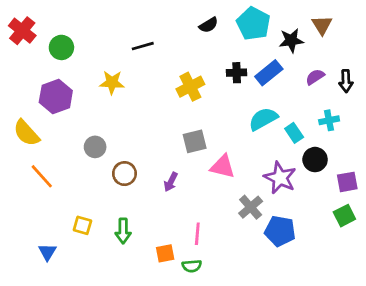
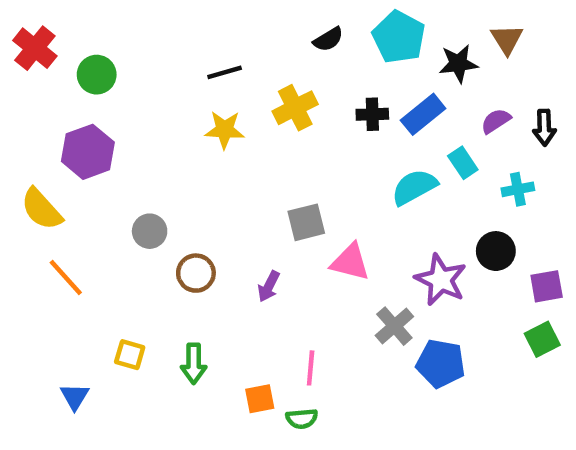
yellow star: (112, 82) -> (225, 130), moved
yellow cross: (190, 87) -> (295, 108), moved
cyan rectangle: (294, 133) -> (463, 163), moved

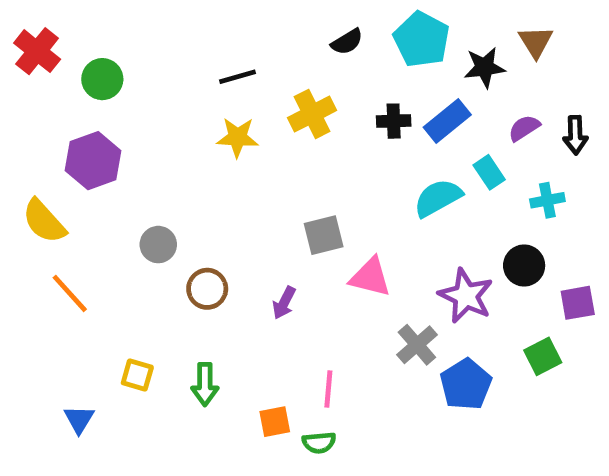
green square: (542, 339) -> (543, 356), moved
blue pentagon: (441, 363) -> (466, 384), turned 30

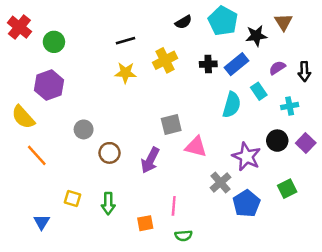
cyan semicircle: (438, 198) -> (232, 105), turned 135
purple arrow: (284, 303) -> (150, 160), size x1.5
purple square: (578, 303) -> (306, 143), moved, turned -36
green semicircle: (319, 443) -> (184, 236), moved

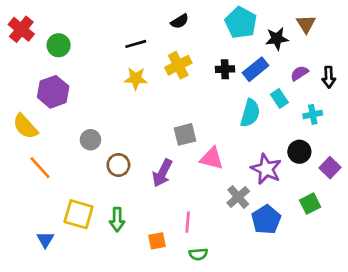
black semicircle: (184, 22) -> (180, 21), moved
purple square: (306, 143) -> (330, 168), moved
yellow square: (72, 199) -> (79, 214), size x1.6

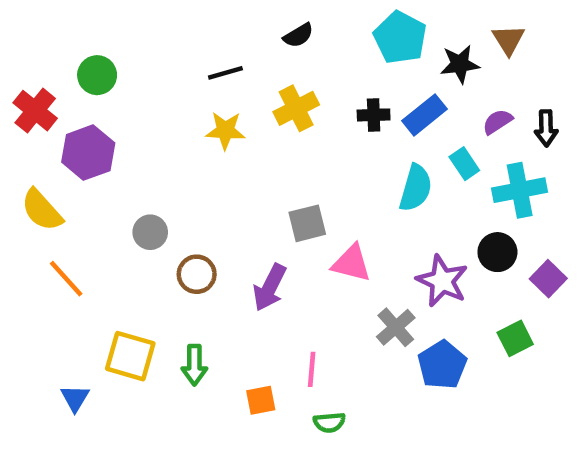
red cross: (21, 29) -> (35, 111), moved
cyan cross: (313, 114) -> (520, 190), size x1.6

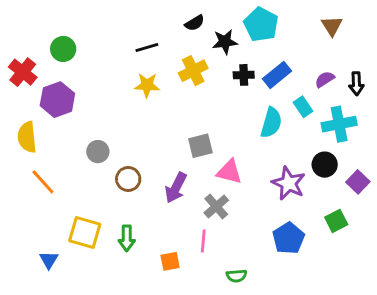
black star: (460, 64) -> (225, 42), moved
yellow semicircle: (42, 210) -> (27, 137), turned 36
gray cross: (396, 327) -> (216, 206), moved
green semicircle: (329, 422) -> (237, 276), moved

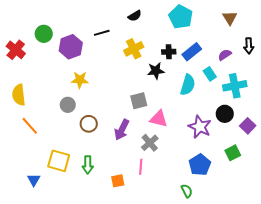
black star: (225, 42) -> (156, 71), moved
black arrow: (356, 84) -> (249, 46), moved
yellow star: (147, 85) -> (80, 80), moved
purple hexagon: (57, 100) -> (71, 47), moved
green semicircle: (237, 276) -> (187, 191), moved, turned -112

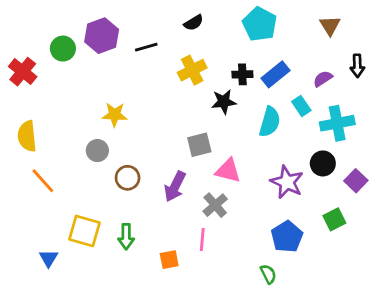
purple hexagon: (71, 47) -> (102, 36), moved

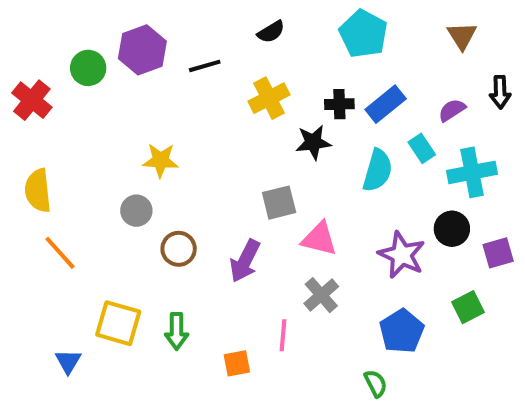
purple square: (356, 181) -> (498, 253), turned 30
gray cross: (215, 205) -> (321, 295), moved

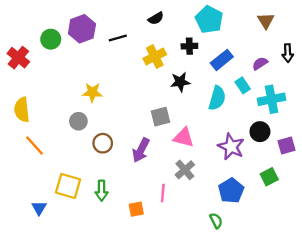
black cross: (339, 104) -> (189, 46), moved

